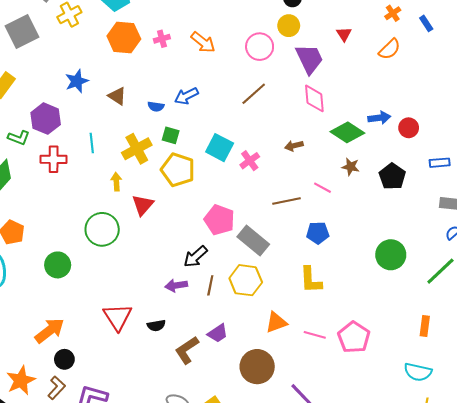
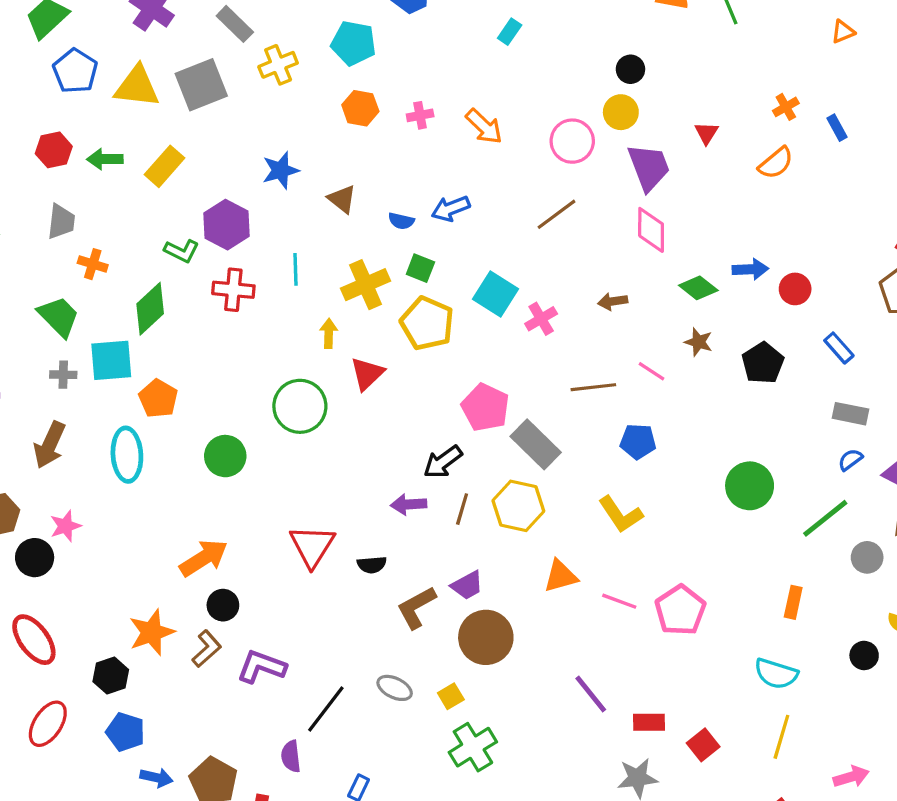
orange hexagon: (124, 38) -> (360, 108), size x0.7
green diamond: (347, 132) -> (698, 288), size x0.7
blue rectangle: (440, 163) -> (839, 348), turned 48
yellow L-shape: (311, 280) -> (621, 514), turned -36
brown circle: (257, 367) -> (486, 637), moved

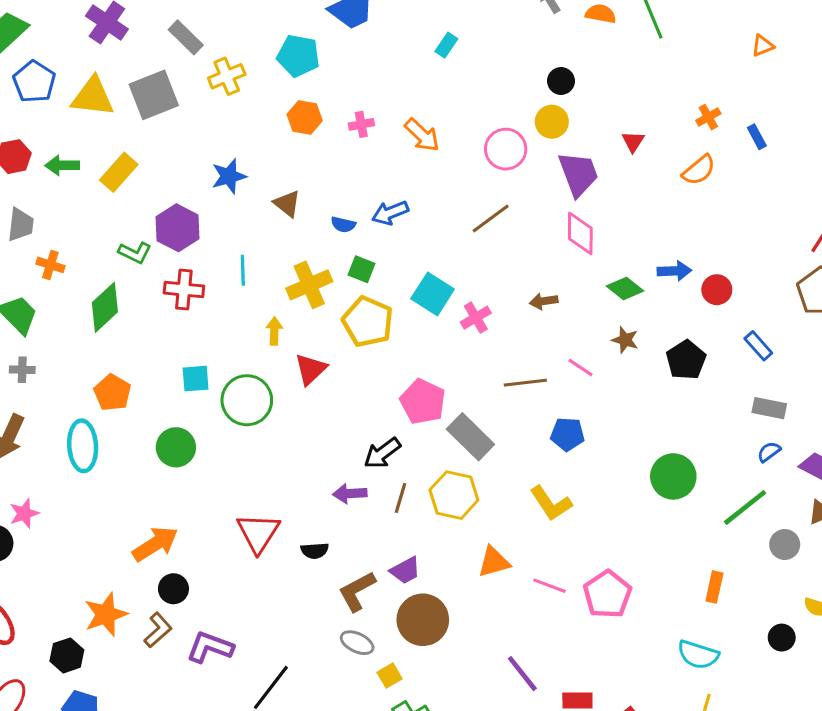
cyan square: (111, 360) -> (196, 379), moved, size x0.7
gray ellipse: (395, 688) -> (357, 643), moved

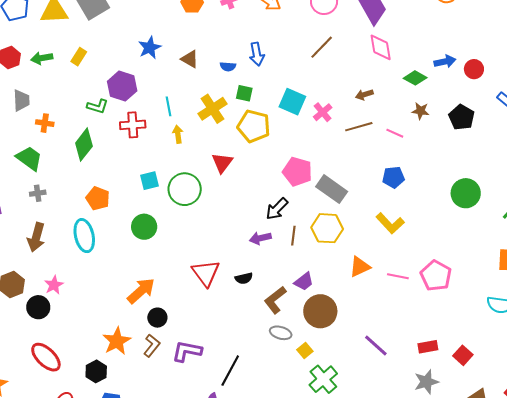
yellow rectangle: (119, 172) -> (79, 57), size x0.7
blue arrow: (390, 213) -> (257, 54), turned -70
yellow arrow: (274, 331) -> (178, 134), moved
brown line: (525, 383) -> (359, 127), moved
purple line: (522, 674) -> (376, 345), moved

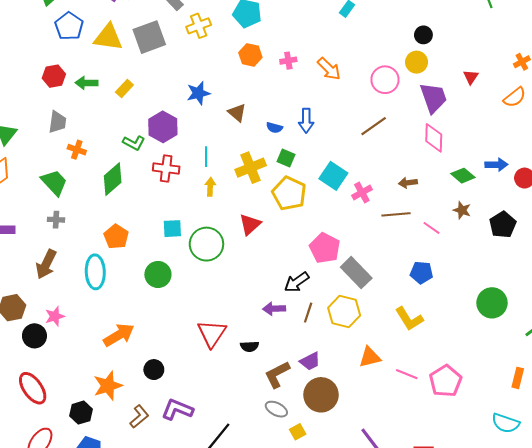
orange arrow: (141, 291) -> (119, 335), moved
brown L-shape: (152, 346) -> (139, 416), moved

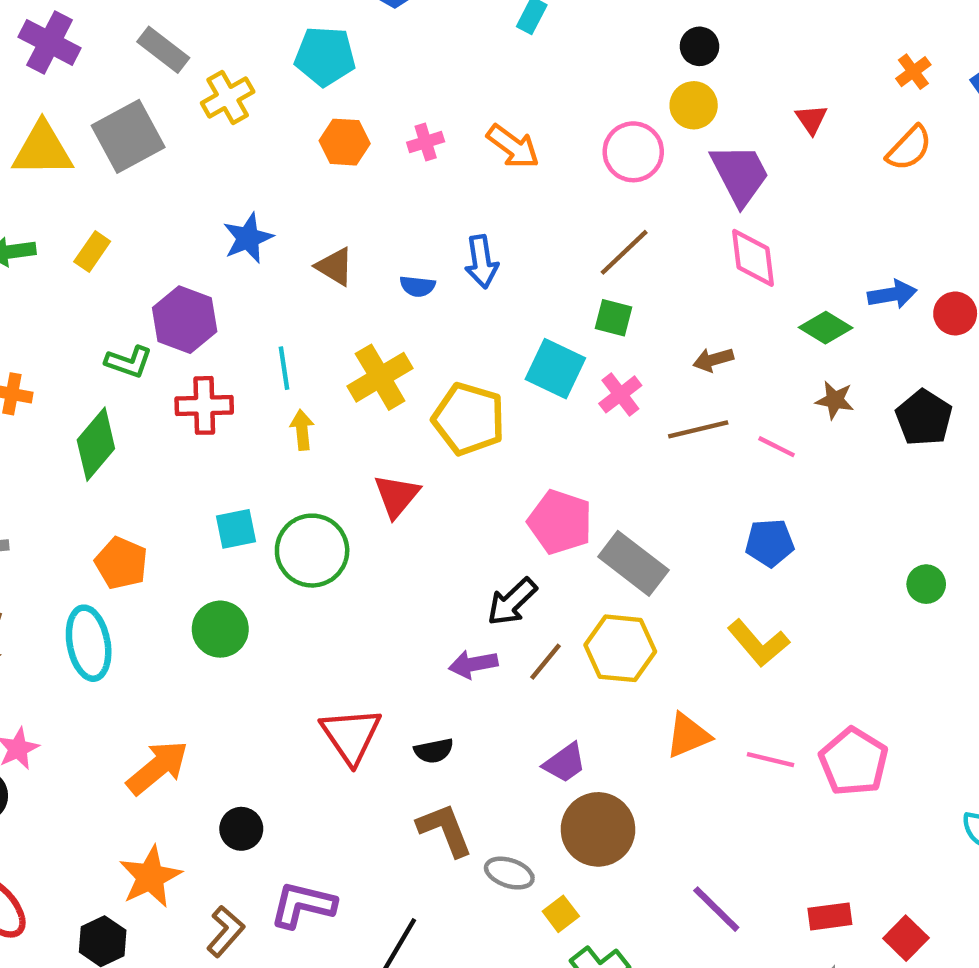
green square: (286, 158) -> (614, 318), moved
green circle: (492, 303) -> (926, 584), size x0.6
brown line: (308, 313) -> (545, 662), turned 30
brown L-shape: (277, 374) -> (445, 830), moved, turned 104

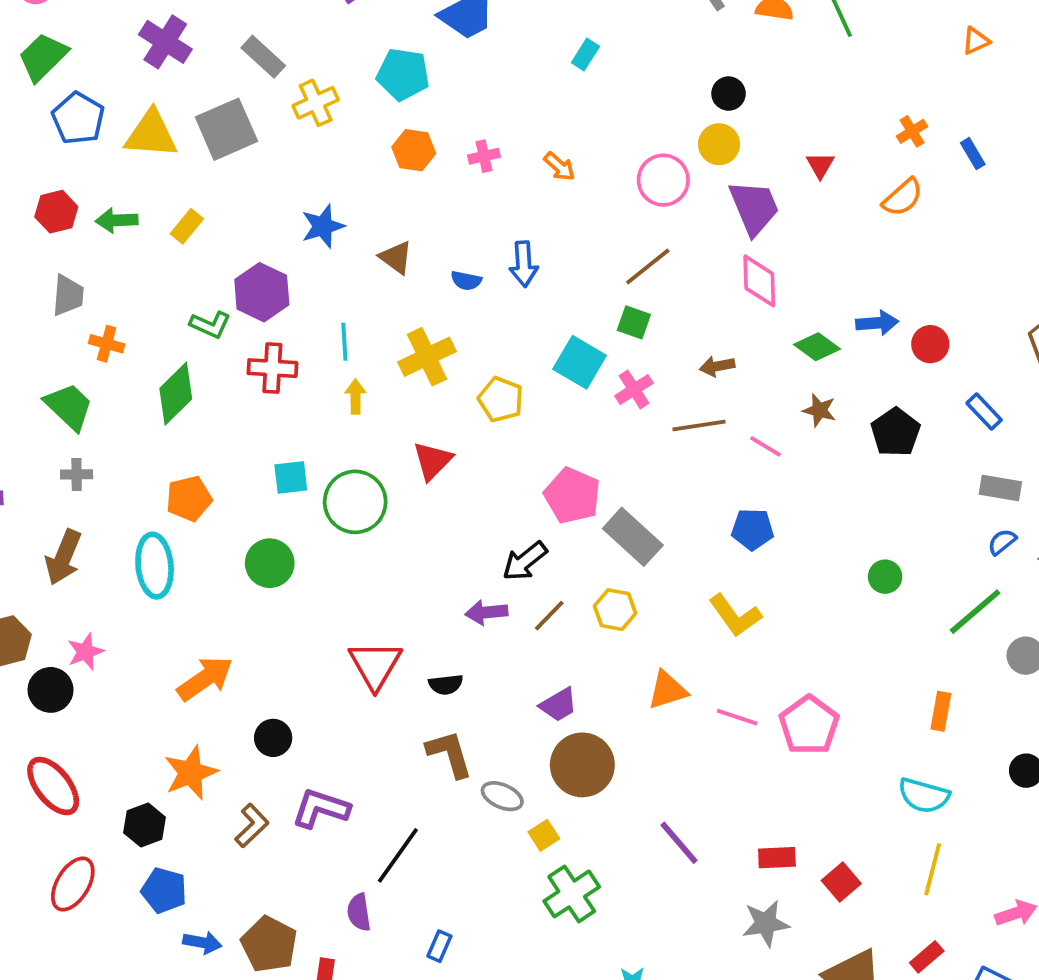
orange arrow: (513, 147) -> (559, 167), size x0.7
yellow pentagon: (469, 419) -> (501, 399), size x0.7
orange pentagon: (121, 563) -> (189, 499), turned 30
yellow hexagon: (620, 648) -> (615, 610), size x0.7

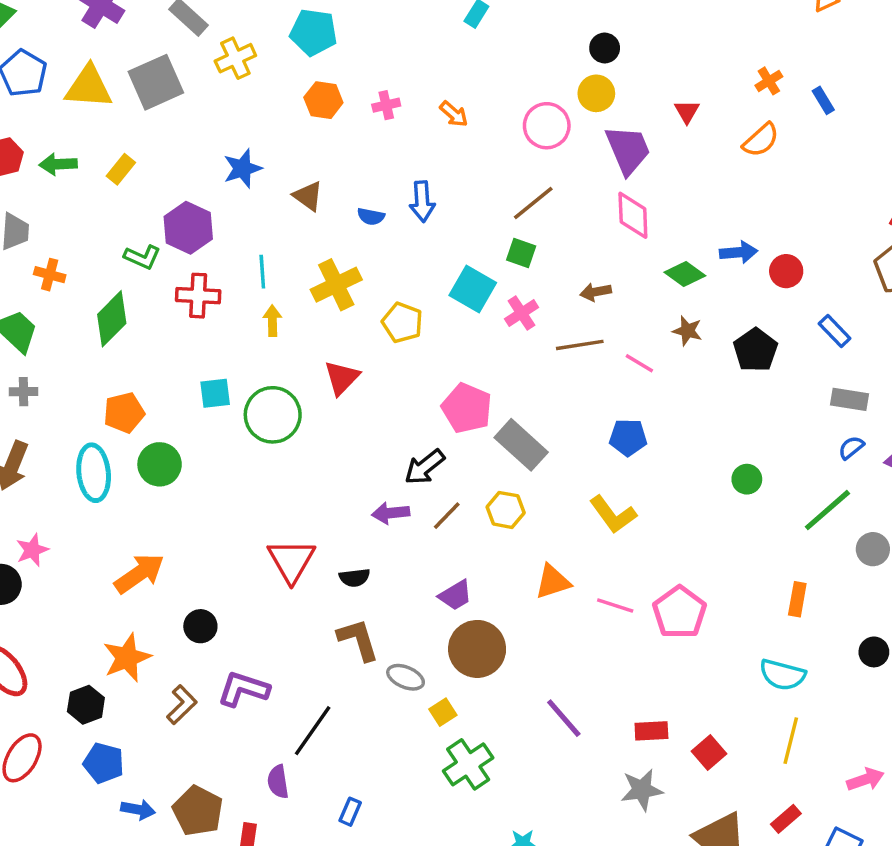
green circle: (270, 563) -> (160, 464), moved

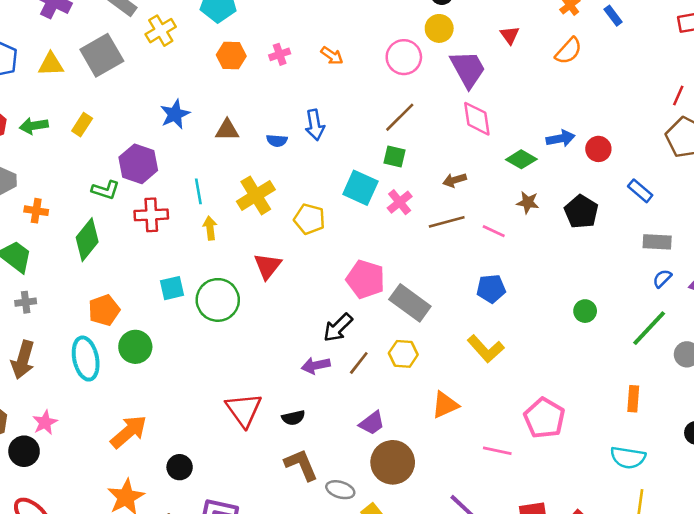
yellow triangle: (89, 87) -> (51, 64), size x0.7
brown triangle: (308, 196) -> (227, 130), turned -30
pink line: (615, 605) -> (497, 451), moved

